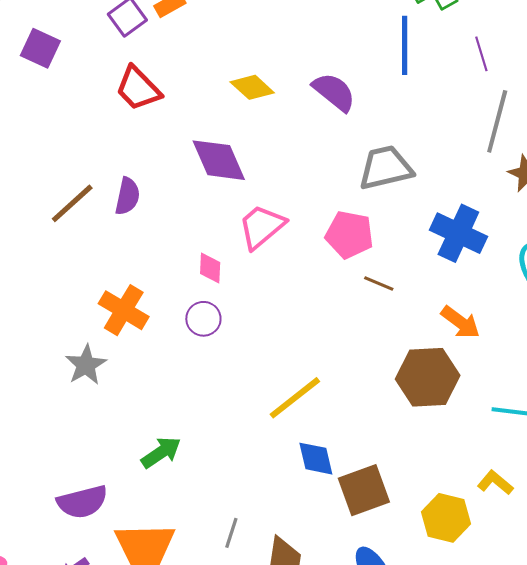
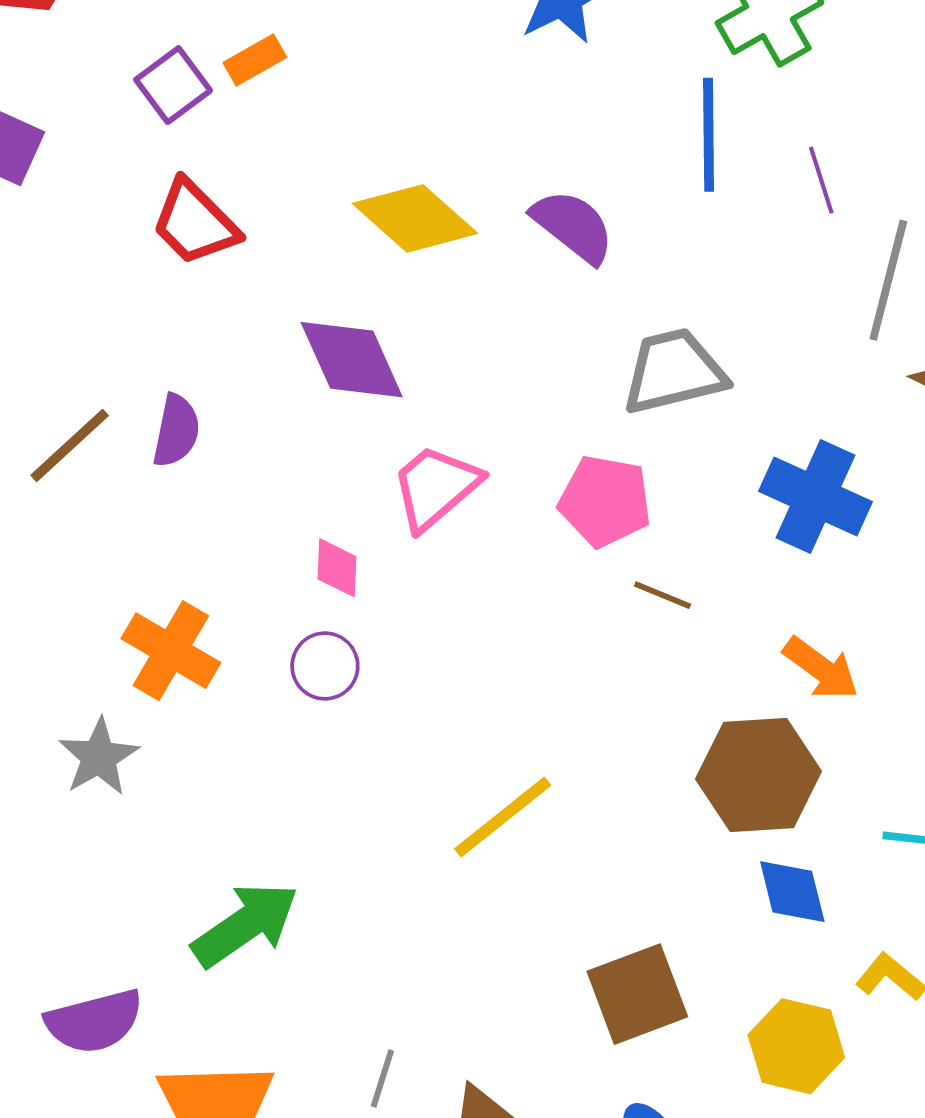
purple line: (481, 54) -> (821, 180), moved
yellow diamond: (252, 87) -> (415, 218), size x1.4
green arrow: (161, 452) -> (245, 925), size x1.4
blue diamond: (316, 459) -> (792, 892), moved

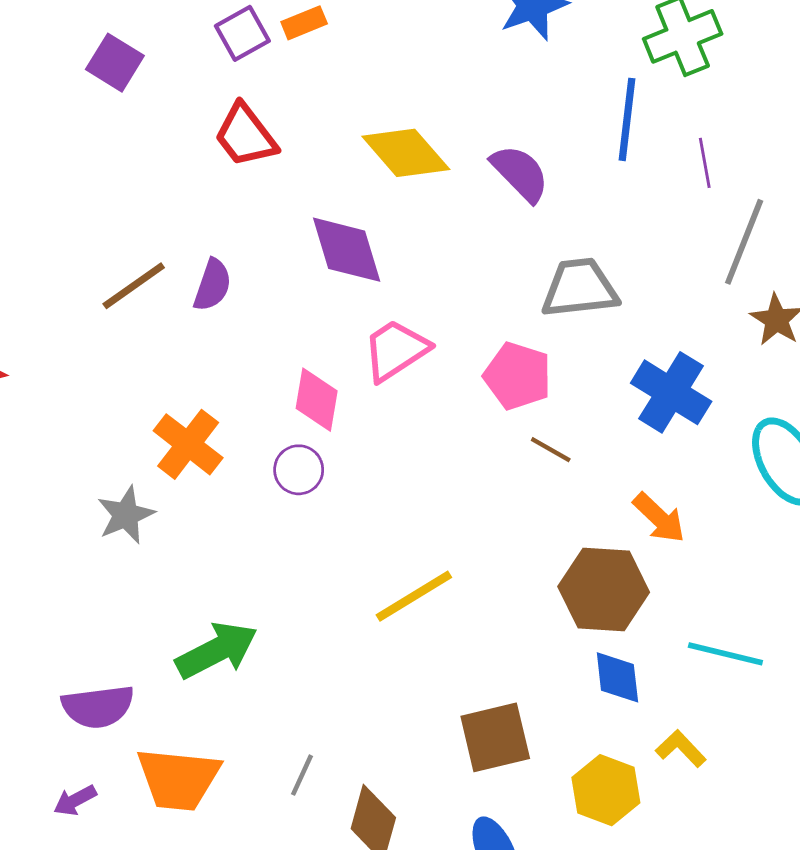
pink diamond: (337, 568) -> (317, 400), size x1.4

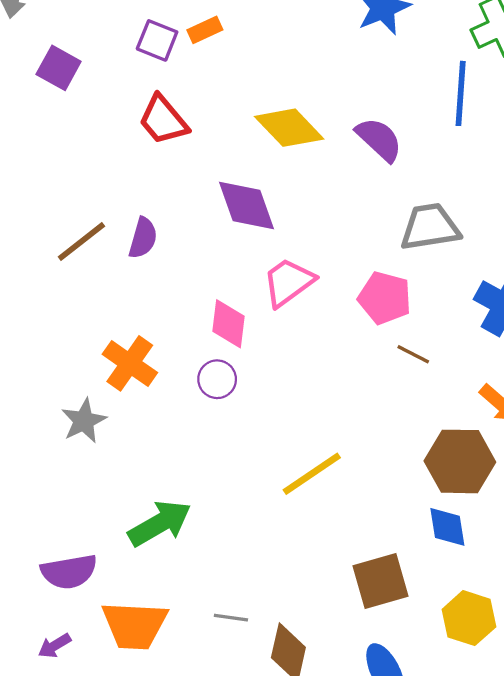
purple square: (242, 33) -> (157, 40), turned -36
blue diamond: (617, 677) -> (447, 527), moved
gray line: (302, 775) -> (231, 618), turned 76

